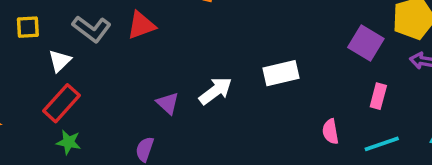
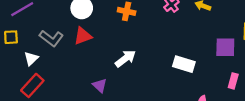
purple square: (366, 43) -> (225, 47), turned -30
white rectangle: (281, 73) -> (184, 64), moved, turned 30
white arrow: (215, 91) -> (125, 58), moved

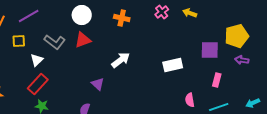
white rectangle: (184, 64) -> (173, 65), turned -30

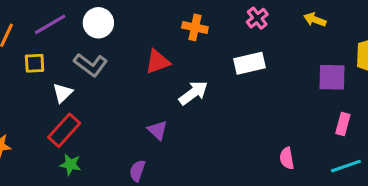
yellow arrow: (190, 13) -> (315, 20), moved
white circle: (82, 15) -> (98, 23), moved
red triangle: (83, 40) -> (158, 62), moved
white rectangle: (173, 65) -> (249, 63), moved
pink semicircle: (190, 100) -> (287, 158), moved

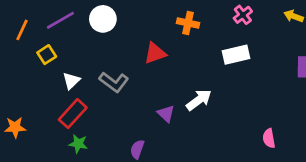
yellow square: (35, 63) -> (47, 55), turned -30
gray L-shape: (91, 65) -> (114, 82), moved
white arrow: (193, 93) -> (199, 100), moved
purple triangle: (158, 130) -> (166, 114), moved

